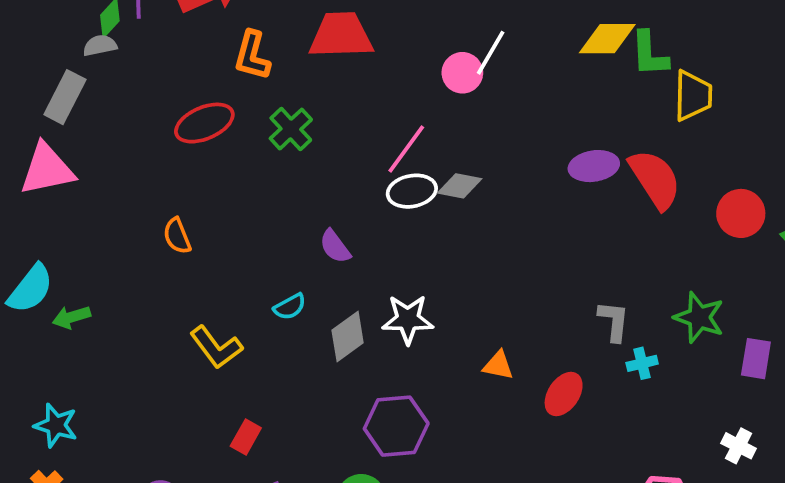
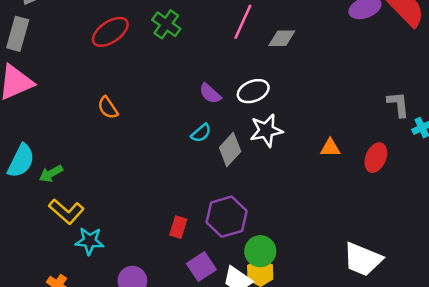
white ellipse: (412, 191) -> (253, 91), moved
cyan semicircle: (290, 307) -> (201, 133), moved
yellow L-shape: (216, 347) -> (66, 211), moved
cyan star: (56, 425) -> (90, 241), moved
purple hexagon: (396, 426) -> (227, 217), moved

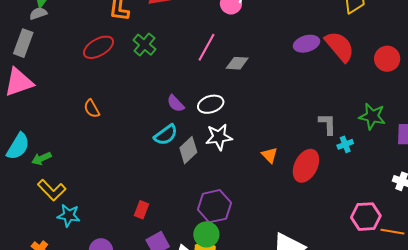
cyan semicircle: (201, 133) -> (166, 135), size x1.4
orange triangle: (330, 148) -> (270, 155), turned 42
red ellipse: (376, 158) -> (306, 166), size x1.4
purple hexagon: (227, 217) -> (214, 206), moved

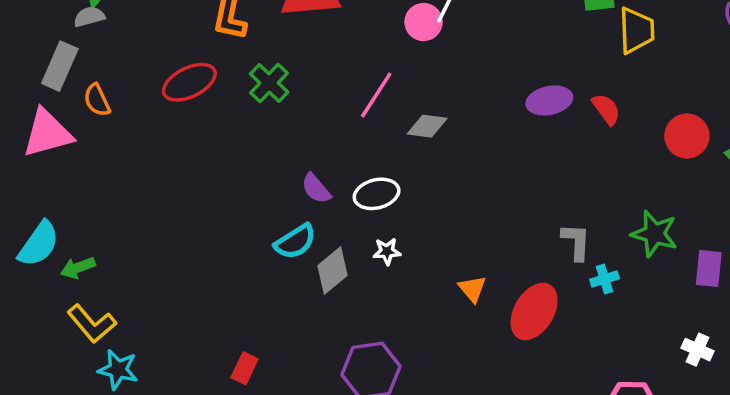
red semicircle: (340, 46) -> (606, 109), size x0.6
orange semicircle: (92, 109) -> (97, 100), moved
white star: (219, 137) -> (387, 251), size x0.6

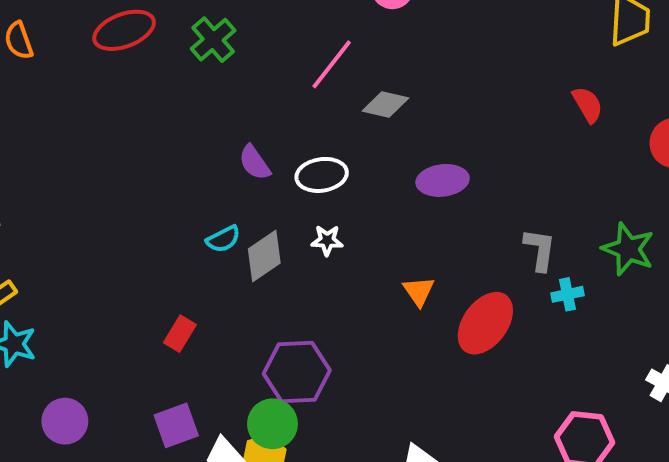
purple ellipse: (549, 100) -> (443, 180), moved
cyan semicircle: (295, 242) -> (223, 239), moved, size x0.7
red rectangle: (245, 368) -> (180, 334), moved

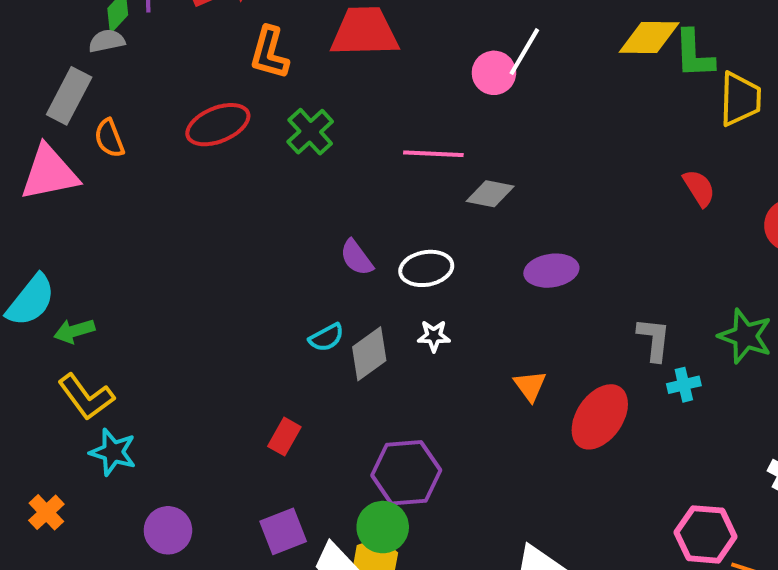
pink line: (332, 64) -> (433, 154), turned 56

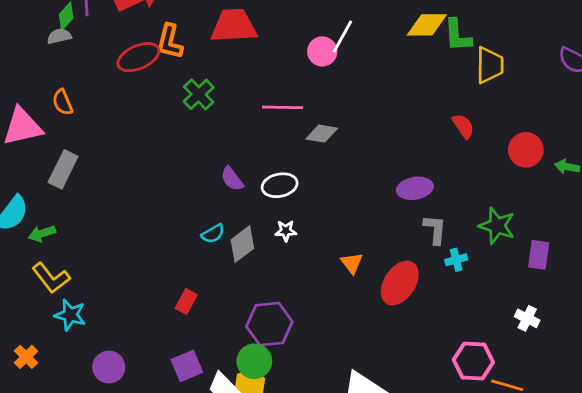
gray rectangle: (69, 96) -> (63, 169), moved
red ellipse: (218, 125) -> (138, 57), moved
purple ellipse: (551, 271) -> (415, 188), moved

